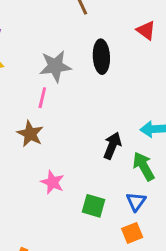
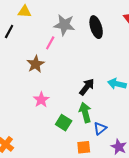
black ellipse: (101, 57) -> (96, 27), turned -30
green arrow: (144, 166) -> (85, 112), moved
blue triangle: (136, 202) -> (100, 128), moved

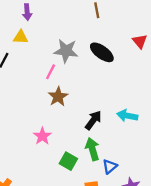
black ellipse: (96, 27) -> (102, 52), turned -35
brown star: (36, 64) -> (58, 97), moved

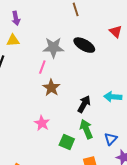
blue triangle: (110, 167) -> (111, 139), moved

